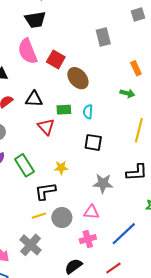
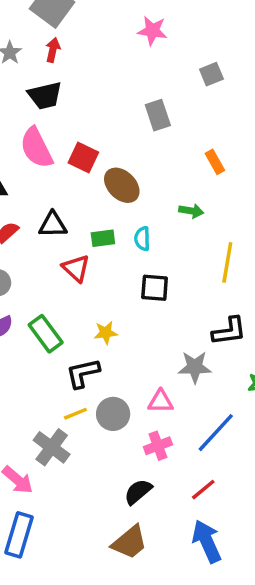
green arrow: (127, 93) -> (191, 211), moved
gray star: (103, 183) -> (195, 367), moved
gray cross: (31, 245) -> (52, 447), moved

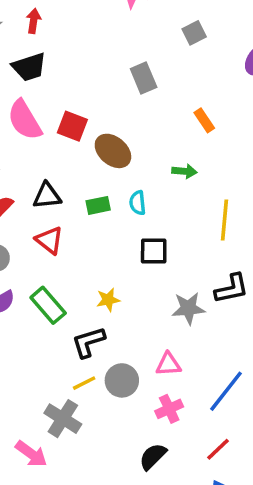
red triangle: (76, 268) -> (49, 240), moved
gray star: (195, 367) -> (188, 308), moved

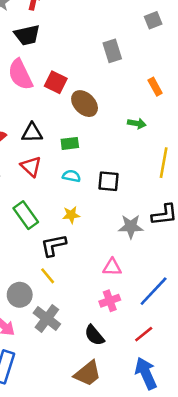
cyan semicircle: (138, 203) -> (71, 176), moved, turned 102
gray circle: (122, 380) -> (20, 295), moved
yellow line: (84, 383) -> (48, 276), turned 72
gray cross: (63, 419) -> (47, 318), moved
black semicircle: (153, 456) -> (94, 335), turned -90

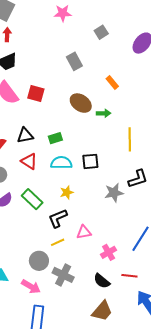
brown ellipse: (85, 104) -> (81, 103), moved
cyan semicircle: (71, 176) -> (61, 163), size x1.5
pink triangle: (112, 267) -> (84, 232), moved
yellow line: (48, 276) -> (58, 242), turned -64
red line: (144, 334) -> (129, 276), moved, turned 56

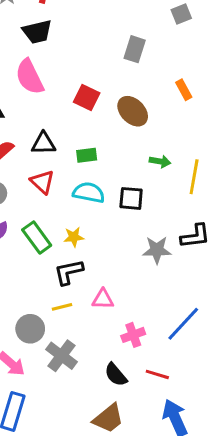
gray rectangle: (74, 61) -> (135, 49), turned 36
red square: (36, 94) -> (87, 98), moved
green arrow: (104, 113) -> (160, 161), moved
yellow star: (67, 192) -> (74, 237), moved

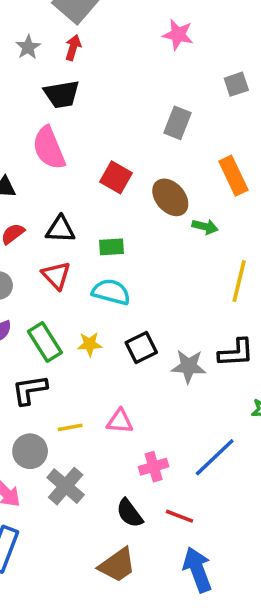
orange rectangle: (184, 90) -> (233, 176), size x1.5
green arrow: (160, 161) -> (205, 227), moved
black square: (131, 198) -> (141, 347), moved, turned -35
black L-shape: (69, 272) -> (30, 390), moved

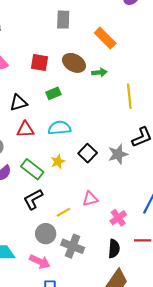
green rectangle: (111, 247) -> (53, 93), moved
red triangle: (56, 275) -> (25, 130), turned -30
black semicircle: (130, 513) -> (114, 249), turned -120

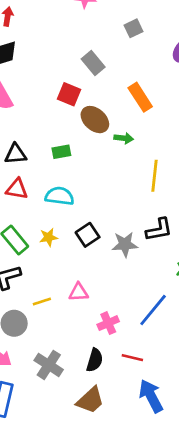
gray rectangle: (63, 20) -> (93, 63), turned -54
red square: (39, 62) -> (69, 94), moved
gray cross: (73, 246) -> (49, 365), moved

